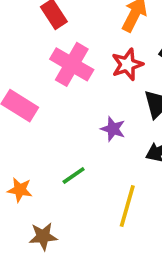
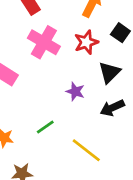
yellow line: (127, 206) -> (86, 150), turned -68

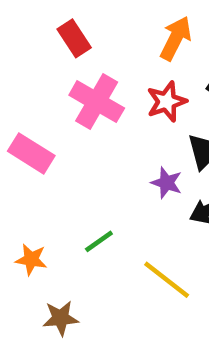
purple star: (75, 91) -> (167, 183), moved

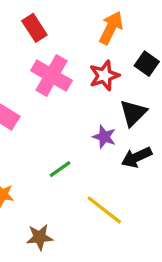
green line: (99, 241) -> (60, 169), moved
brown star: (61, 318) -> (40, 237), moved

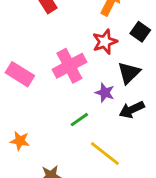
pink cross: (51, 76) -> (69, 66), moved, turned 32
green line: (60, 169) -> (79, 120), moved

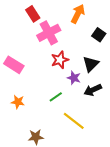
red star: (105, 42) -> (60, 60), moved
pink cross: (69, 66) -> (49, 33), moved
orange star: (20, 141) -> (18, 102), moved

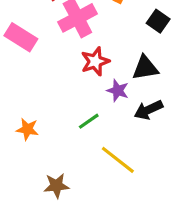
black triangle: (91, 64) -> (145, 68), turned 36
pink rectangle: (14, 65) -> (21, 37), moved

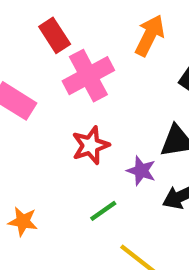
red star: (95, 61) -> (91, 145), moved

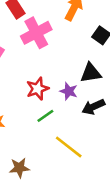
red star: (91, 145) -> (38, 89), moved

